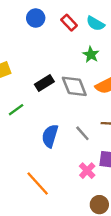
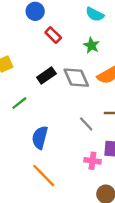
red rectangle: (69, 23) -> (53, 35), moved
blue semicircle: (50, 136) -> (40, 137), moved
pink cross: (87, 171) -> (92, 161), turned -35

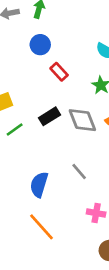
green line: (19, 103) -> (15, 130), moved
gray line: (86, 124) -> (79, 171), moved

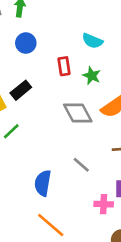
red rectangle: (59, 72) -> (64, 66), moved, turned 42
black rectangle: (49, 116) -> (21, 90), moved

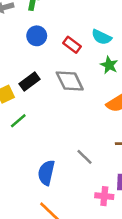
red rectangle: (64, 66) -> (72, 45), moved, turned -48
green star: (92, 76) -> (109, 65), moved
gray diamond: (78, 113) -> (70, 81), moved

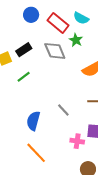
red rectangle: (72, 45) -> (58, 23), size x1.5
green star: (109, 65) -> (76, 40), moved
green line: (18, 121) -> (24, 77), moved

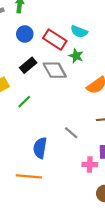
black rectangle: (24, 50) -> (28, 65), moved
orange line: (36, 153) -> (29, 176), moved, turned -35

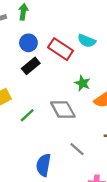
green star: (76, 56) -> (82, 83), moved
black rectangle: (28, 65) -> (31, 66), moved
gray diamond: (55, 70) -> (63, 110), moved

